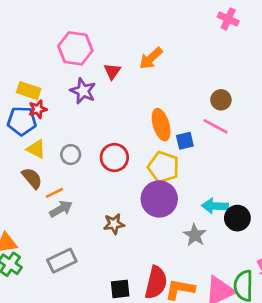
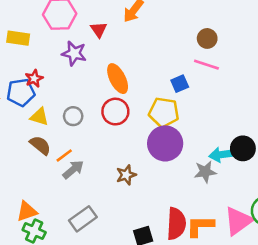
yellow rectangle: (29, 91) -> (18, 38), moved
orange ellipse: (161, 125) -> (118, 79), moved
cyan arrow: (215, 206) -> (222, 155), moved
gray star: (195, 235) -> (205, 172), turned -30

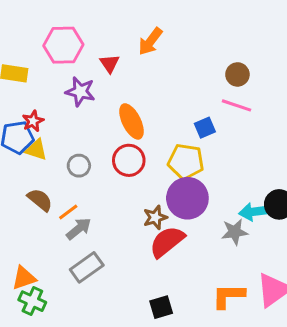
yellow triangle: (39, 117) -> (36, 150), moved
brown star: (126, 175) -> (155, 217), moved
gray rectangle: (83, 219) -> (87, 267), moved
red semicircle: (176, 224) -> (167, 242), moved, turned -132

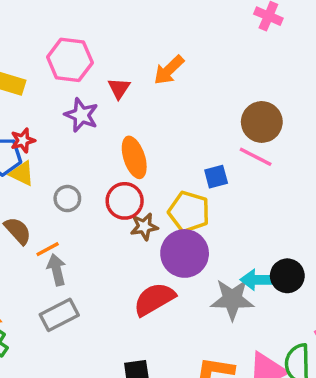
brown circle: (237, 74) -> (262, 122), size x1.5
brown star: (155, 217) -> (144, 227), moved
gray arrow: (79, 229) -> (57, 270), turned -72
gray star: (235, 232) -> (232, 299), size x1.4

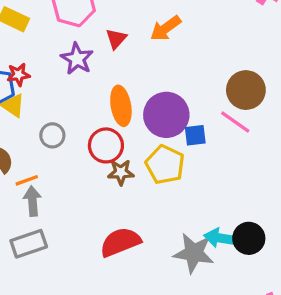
purple circle: (185, 253) -> (166, 115), moved

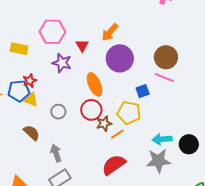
purple circle: (166, 115) -> (120, 58), moved
orange line: (27, 180) -> (117, 134), moved
cyan arrow: (221, 238) -> (162, 139), moved

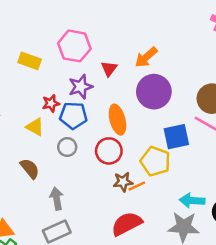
purple star: (62, 63) -> (81, 87), turned 30
red star: (30, 81) -> (51, 103), moved
blue pentagon: (19, 91) -> (73, 116), moved
blue square: (143, 91) -> (176, 137), size x1.5
brown star: (104, 124) -> (123, 182), moved

